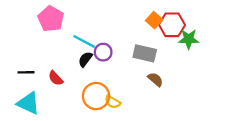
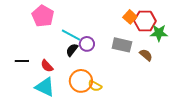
brown semicircle: (155, 79) -> (146, 55), moved
cyan triangle: (28, 103) -> (45, 87), moved

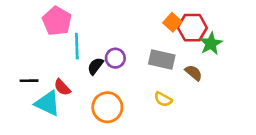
green star: (159, 33) -> (211, 44), turned -30
cyan line: (71, 35) -> (77, 46), moved, turned 60
yellow semicircle: (95, 86) -> (163, 99), moved
cyan triangle: (45, 87) -> (48, 103), moved

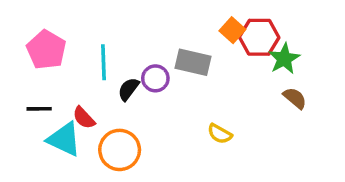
pink pentagon: (57, 21) -> (46, 50), moved
gray rectangle: (162, 59) -> (193, 62), moved
brown semicircle: (194, 73) -> (295, 98), moved
orange circle: (107, 107) -> (120, 150), moved

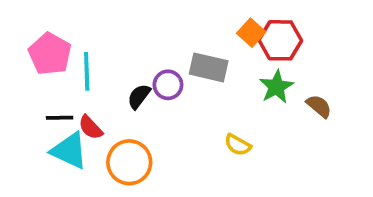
green star: (284, 59) -> (276, 87), moved
cyan line: (104, 62) -> (87, 71), moved
black line: (39, 109) -> (60, 118), moved

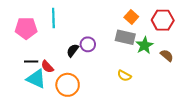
red hexagon: (280, 40) -> (163, 20), moved
pink pentagon: (50, 54) -> (26, 28), turned -30
gray rectangle: (209, 67) -> (125, 37), moved
cyan line: (87, 71) -> (53, 18), moved

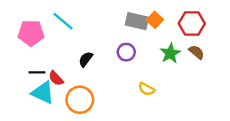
cyan line: (53, 18) -> (63, 21), turned -48
gray rectangle: (125, 37) -> (137, 21), moved
purple circle: (88, 44) -> (126, 52), moved
brown semicircle: (167, 55) -> (197, 52), moved

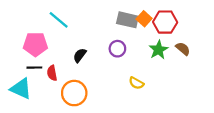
red hexagon: (192, 24) -> (165, 22), moved
pink pentagon: (31, 33) -> (35, 44), moved
red semicircle: (56, 78) -> (52, 73), turned 32
cyan triangle: (43, 93) -> (21, 89), moved

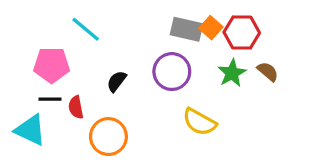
purple circle: (117, 49) -> (172, 72), size x1.5
yellow semicircle: (136, 83) -> (199, 122), size x1.5

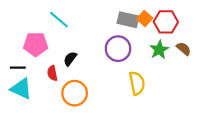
black semicircle: (117, 81) -> (70, 59), moved
black line: (50, 99) -> (18, 68), moved
yellow semicircle: (199, 122) -> (137, 83), turned -130

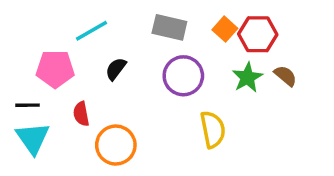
cyan line: (59, 20) -> (92, 31), turned -70
gray rectangle: (128, 20) -> (169, 27), moved
black semicircle: (70, 59) -> (116, 69), moved
cyan triangle: (21, 89) -> (33, 138), turned 30

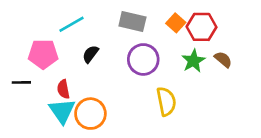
cyan triangle: (33, 138) -> (62, 111), moved

